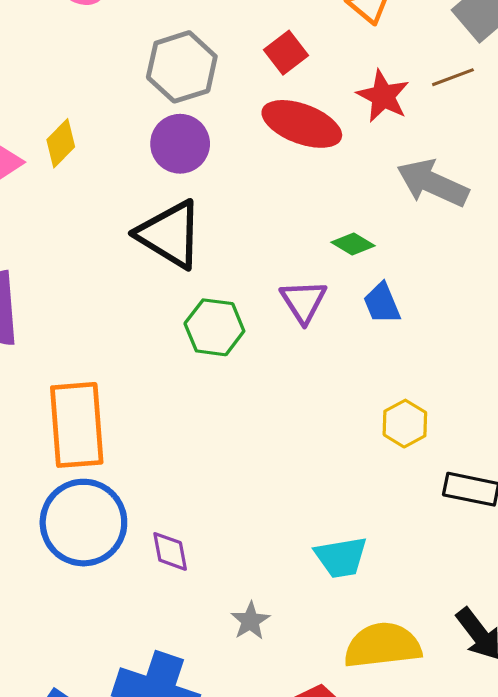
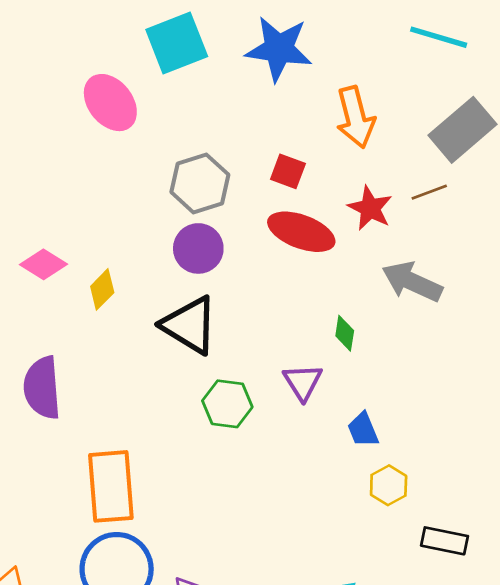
red square: (286, 53) -> (288, 171), turned -32
yellow diamond: (61, 143) -> (102, 289), moved
green diamond: (353, 244) -> (345, 333), turned 68
blue trapezoid: (382, 303) -> (363, 430), moved

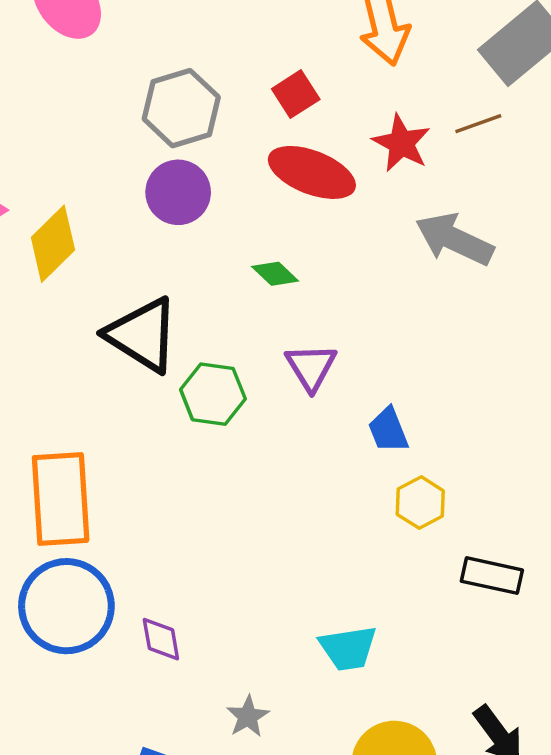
red square: (288, 171) -> (296, 94), turned 36
yellow diamond: (102, 289) -> (53, 244), size x1.4
black triangle: (190, 325) -> (142, 335), moved
green diamond: (345, 333) -> (275, 274), moved, turned -56

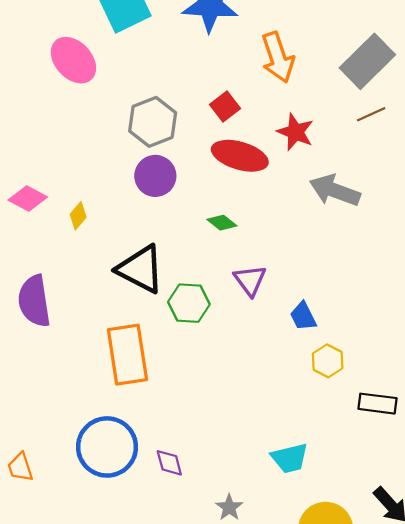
brown line: (478, 124) -> (371, 114), moved
yellow diamond: (53, 244) -> (78, 216), size x0.6
orange rectangle: (61, 499) -> (127, 355), moved

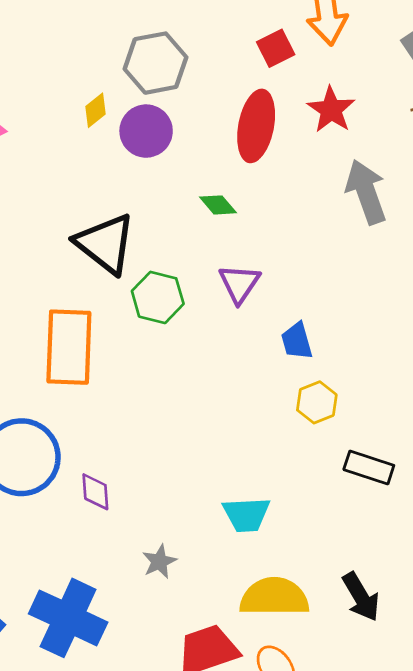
red square: (225, 106) -> (276, 48), moved
red ellipse: (240, 156) -> (256, 126), turned 74
gray arrow: (335, 190) -> (366, 192), turned 39
yellow diamond: (78, 216) -> (96, 110), moved

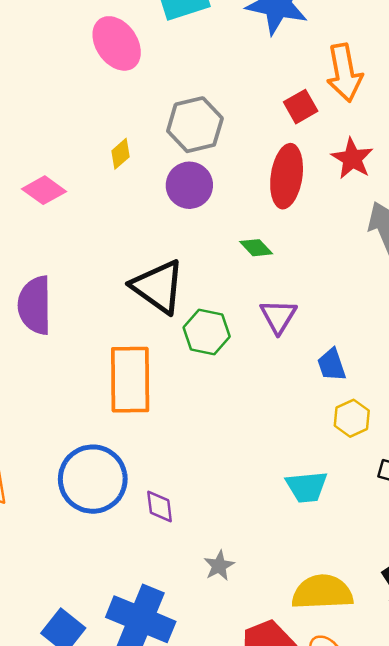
yellow diamond: (96, 110) -> (120, 154), moved
cyan trapezoid: (246, 515) -> (307, 487), moved

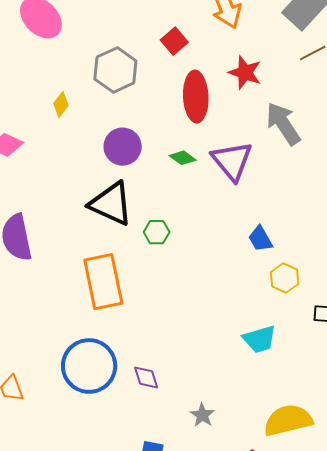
red square: (301, 107) -> (174, 41), moved
purple circle: (189, 185) -> (123, 147), moved
purple triangle: (278, 316) -> (232, 161), moved, size x1.4
green hexagon: (207, 332) -> (157, 232), size x0.7

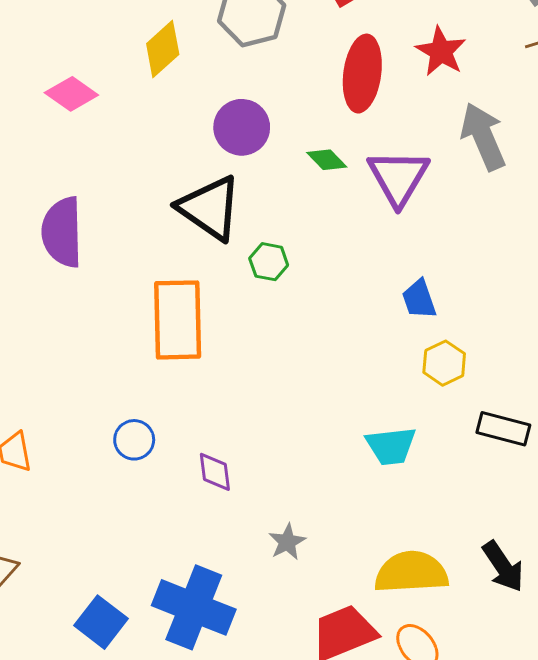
yellow diamond: (61, 104) -> (163, 49), size x1.5
blue circle: (89, 366) -> (134, 440), size x0.5

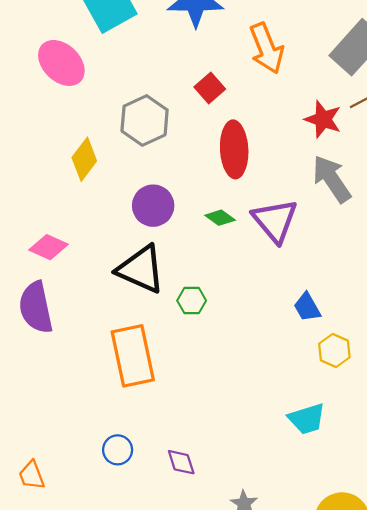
red star: (441, 51) -> (323, 119), moved
pink diamond: (71, 94) -> (48, 247), moved

